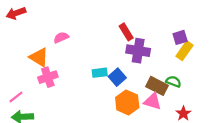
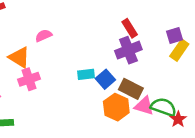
red rectangle: (126, 32) -> (130, 28), moved
purple cross: (138, 51) -> (128, 50), turned -30
green semicircle: (173, 82) -> (164, 107), moved, size x1.5
brown rectangle: (157, 86) -> (131, 89), moved

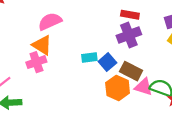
red rectangle: (130, 28) -> (130, 15), turned -48
pink semicircle: (44, 36) -> (50, 21), size x1.5
orange triangle: (19, 57) -> (42, 45), moved

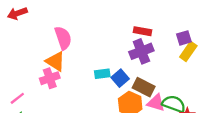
pink semicircle: (50, 21) -> (63, 38), turned 95

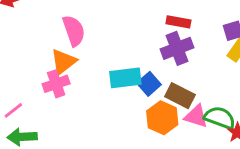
orange triangle: (55, 61) -> (63, 62), turned 50
cyan rectangle: (102, 74) -> (125, 78), size x1.5

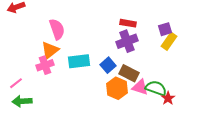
cyan rectangle: (125, 78) -> (79, 61), moved

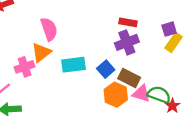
pink cross: (45, 65) -> (25, 67), moved

